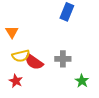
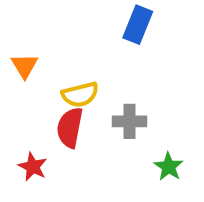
yellow semicircle: (21, 56) -> (80, 95), moved
red semicircle: (34, 62) -> (70, 128), turned 66

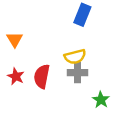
yellow semicircle: (80, 95) -> (75, 57), moved
red star: (33, 167) -> (16, 76), moved

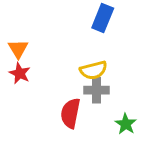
red star: (16, 76) -> (20, 73), moved
red semicircle: (42, 76) -> (70, 113), moved

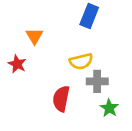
orange triangle: (18, 49) -> (34, 36), moved
gray cross: (97, 90) -> (97, 81), moved

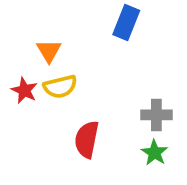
yellow semicircle: (81, 61) -> (60, 87), moved
gray cross: (97, 81) -> (156, 115), moved

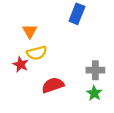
red star: (24, 90) -> (21, 64), moved
red semicircle: (87, 139) -> (53, 85), turned 60

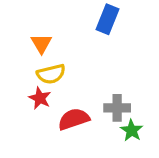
red star: (21, 64) -> (40, 98), moved
gray cross: (95, 70) -> (117, 108), moved

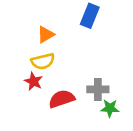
orange triangle: (41, 43) -> (46, 35), moved, turned 30
green star: (132, 130) -> (110, 108), turned -30

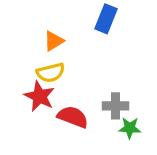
red star: (33, 81) -> (40, 96), size x1.4
red semicircle: (62, 99) -> (73, 117), turned 40

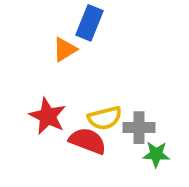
blue rectangle: (106, 19) -> (89, 23), moved
yellow semicircle: (51, 73) -> (105, 118), moved

